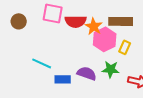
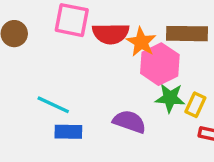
yellow rectangle: (125, 47) -> (195, 105), moved
green star: (111, 69) -> (170, 98), moved
blue rectangle: (63, 79) -> (68, 132), moved

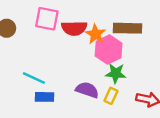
yellow rectangle: (195, 105) -> (111, 96), moved

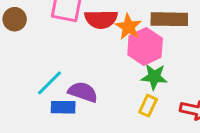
cyan line: (34, 78) -> (50, 83), turned -70
purple semicircle: (87, 90) -> (83, 92), moved

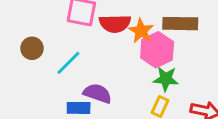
brown circle: (15, 19) -> (32, 48), moved
cyan line: (50, 83) -> (68, 63), moved

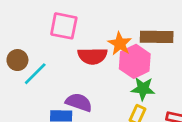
red semicircle: (115, 24) -> (92, 56), moved
cyan line: (68, 63) -> (35, 74), moved

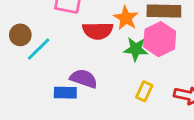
pink hexagon: (135, 61) -> (160, 39), moved
green star: (143, 89) -> (136, 49), moved

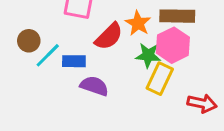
red semicircle: (98, 31) -> (109, 36), turned -44
yellow rectangle: (144, 91) -> (160, 79), moved, size x1.5
blue rectangle: (65, 93) -> (74, 61), moved

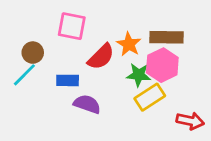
brown circle: (29, 41) -> (33, 53), moved
cyan line: (48, 55) -> (24, 75), moved
yellow rectangle: (160, 79) -> (150, 97), turned 32

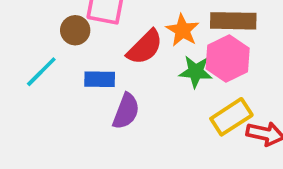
brown circle: (33, 53) -> (75, 30), moved
yellow rectangle: (150, 97) -> (231, 117), moved
purple semicircle: (87, 104) -> (126, 111), turned 92

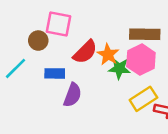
orange star: (183, 30) -> (108, 54), moved

